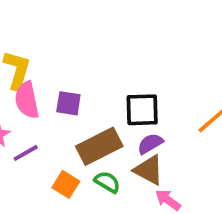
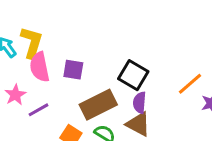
black square: (142, 110) -> (133, 75), turned 32
purple semicircle: (150, 144) -> (140, 103), turned -55

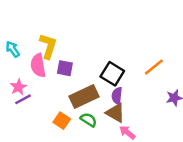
yellow L-shape: (32, 42) -> (48, 46), moved
orange line: (190, 84) -> (154, 67), moved
purple line: (38, 110) -> (23, 99), moved

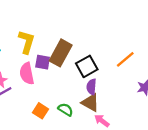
pink semicircle: (38, 65) -> (27, 74), moved
black square: (112, 74) -> (87, 66), turned 30
brown rectangle: (84, 97) -> (61, 53), moved, turned -35

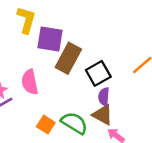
yellow L-shape: (27, 42) -> (26, 20), moved
purple square: (43, 62) -> (50, 39), moved, size x1.5
green semicircle: (65, 110) -> (74, 123), size x1.5

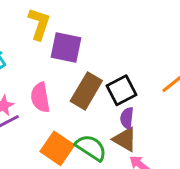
brown rectangle: (68, 58) -> (86, 91), moved
orange square: (46, 125) -> (57, 148), size x1.5

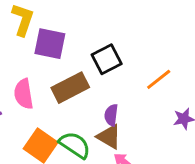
black square: (122, 90) -> (107, 59), moved
brown rectangle: (86, 91) -> (70, 88), turned 32

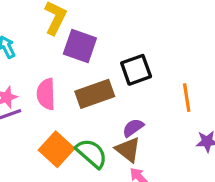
orange line: (159, 79) -> (187, 98), turned -68
purple semicircle: (111, 115) -> (133, 128), turned 40

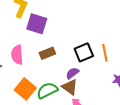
black square: (136, 70) -> (84, 52), moved
brown rectangle: (95, 94) -> (47, 53), size x0.7
green semicircle: (92, 153) -> (47, 90), turned -65

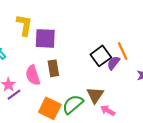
brown rectangle: (47, 53) -> (53, 68), moved, turned -63
purple semicircle: (72, 73) -> (113, 63), moved
brown triangle: (70, 87) -> (95, 95), turned 42

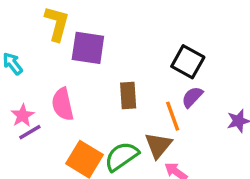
orange line: (123, 51) -> (173, 116), moved
black square: (101, 56) -> (188, 62), moved, turned -30
brown rectangle: (53, 68) -> (128, 96), moved

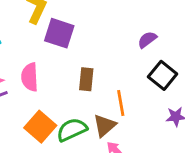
black square: (188, 62) -> (163, 75), moved
purple semicircle: (192, 97) -> (147, 40), moved

